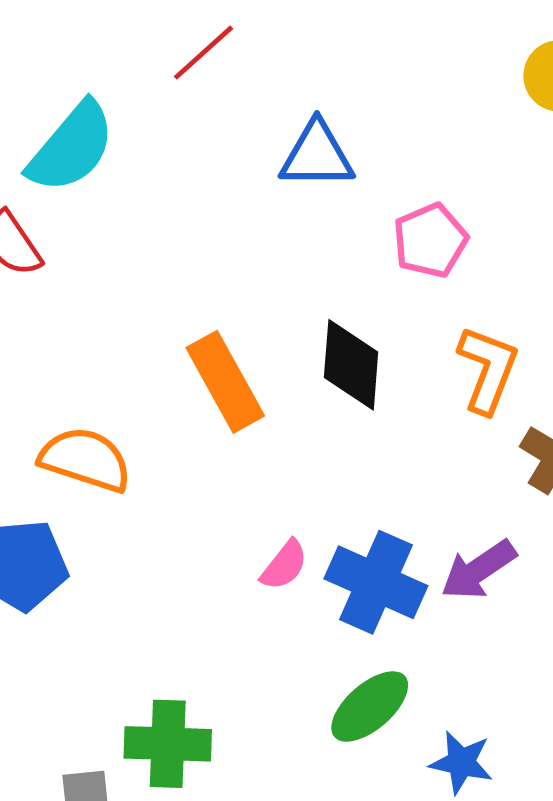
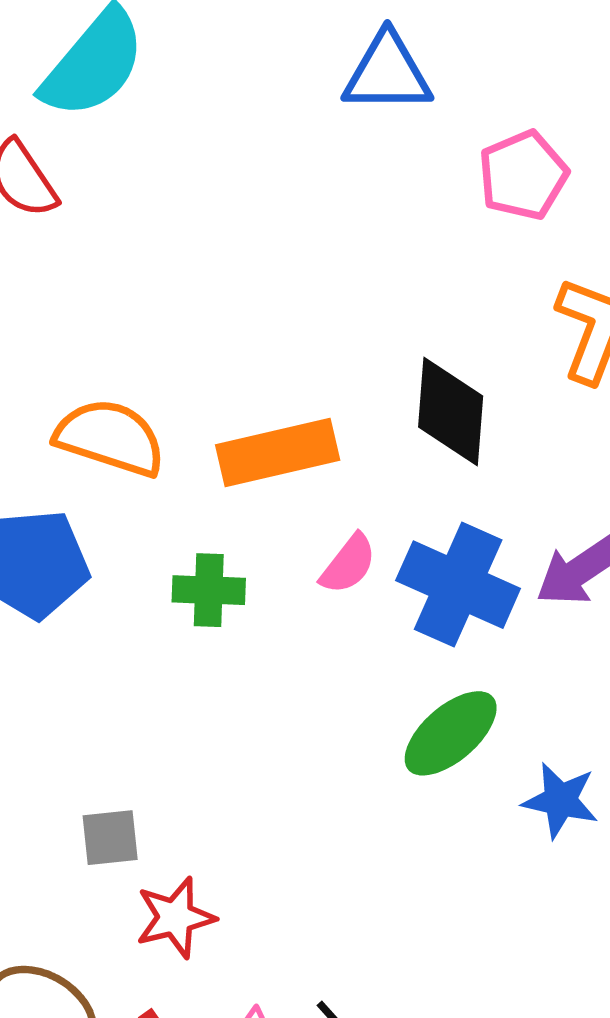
black diamond: (351, 365) -> (451, 412), moved
orange rectangle: (225, 382) -> (278, 452), moved, turned -74
green cross: (168, 744) -> (209, 590), moved, size x0.7

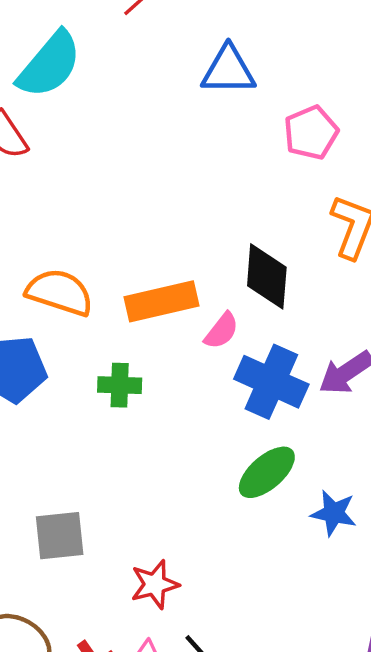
pink semicircle: (348, 564) -> (222, 331), moved
gray square: (110, 838) -> (60, 536), size x1.4
red star: (175, 918) -> (155, 584), moved

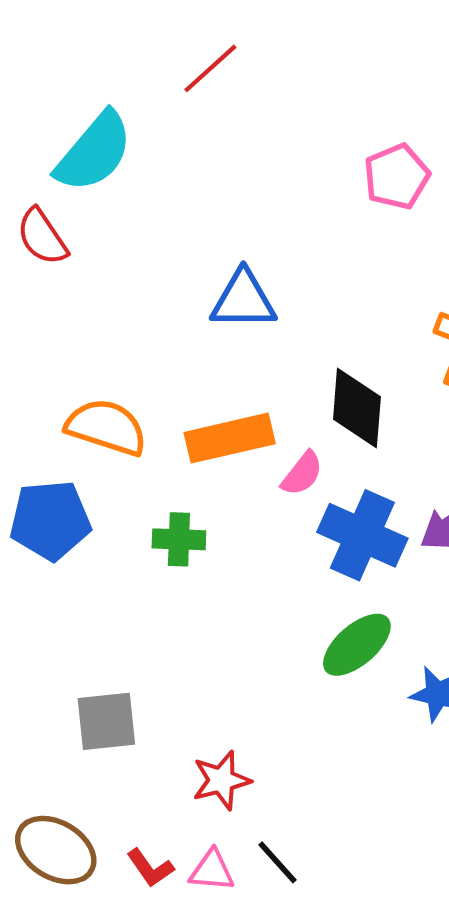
blue triangle: (228, 70) -> (243, 300), moved
pink pentagon: (311, 133) -> (397, 177), moved

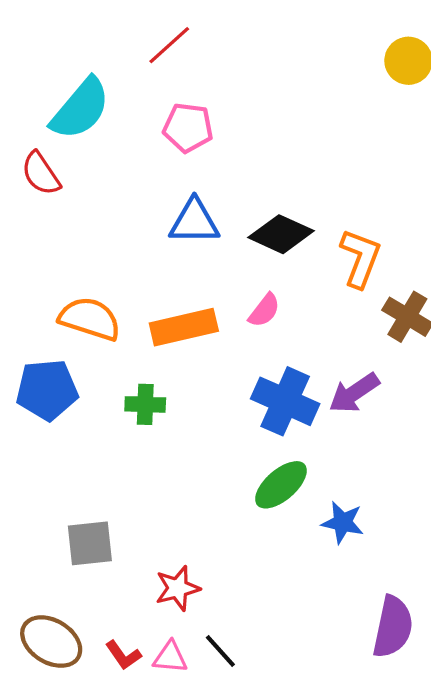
pink pentagon: (397, 177) -> (188, 128), moved, turned 30
black diamond: (357, 408) -> (281, 234), moved, turned -70
pink semicircle: (302, 474) -> (264, 310), moved

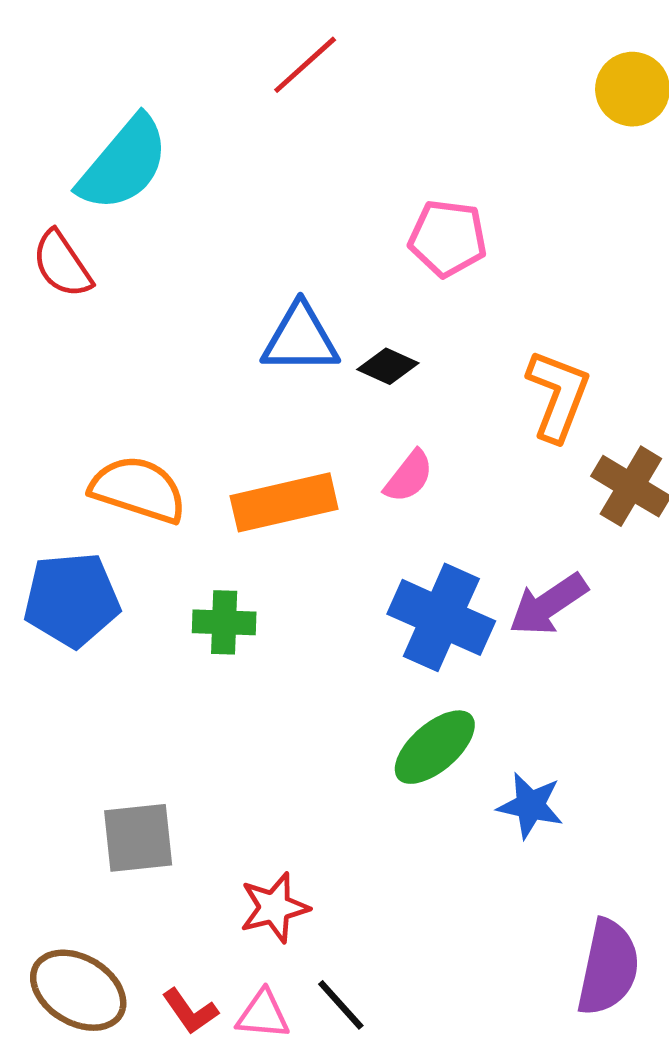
red line: (169, 45) -> (305, 65), moved
pink pentagon: (188, 128) -> (448, 238), moved
black diamond: (281, 234) -> (388, 366), moved, size x0.6

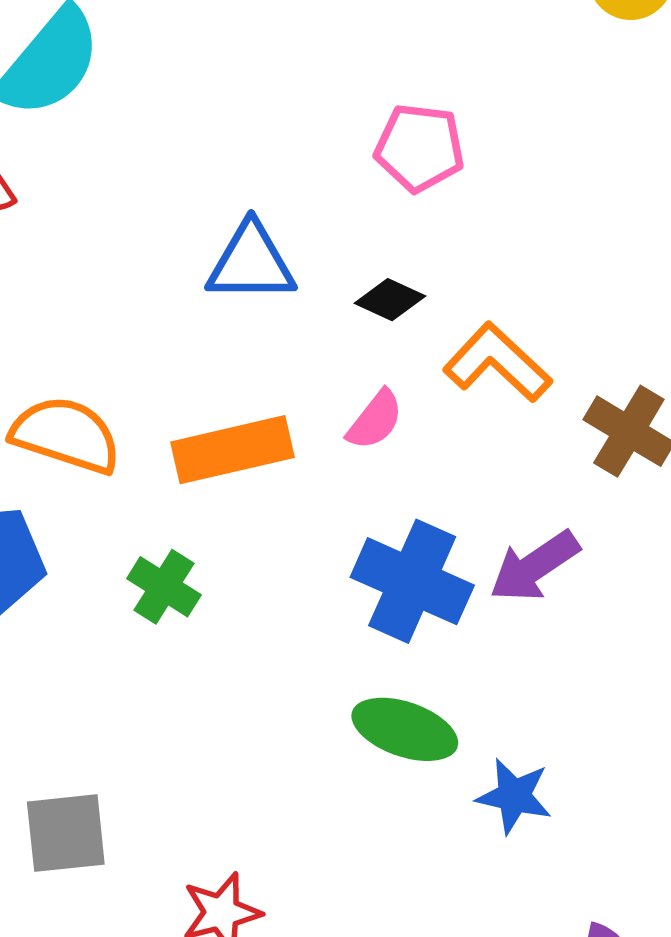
black diamond: (388, 366) -> (390, 300), moved
orange L-shape: (558, 395) -> (497, 363), moved, turned -68
green cross: (224, 622) -> (164, 587), turned 30
green ellipse: (435, 747) -> (405, 729), turned 60

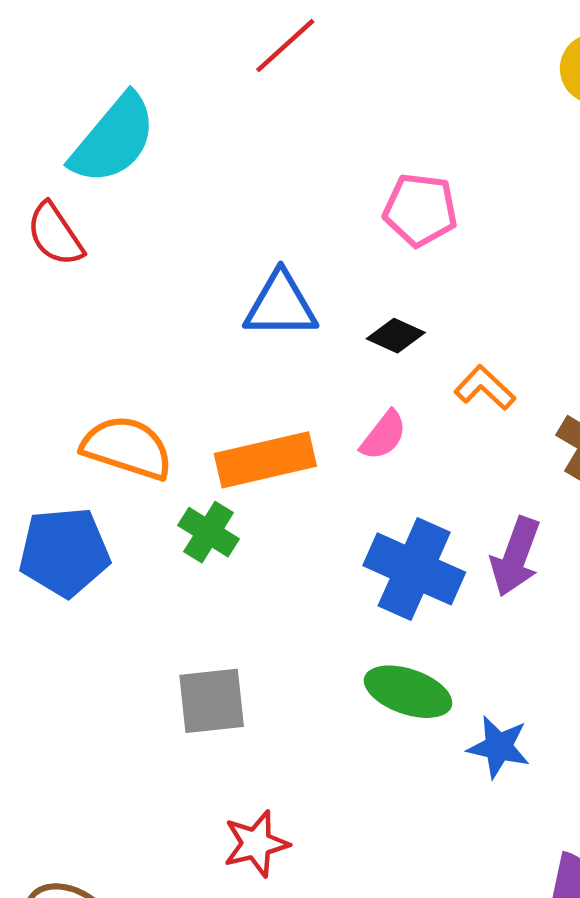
orange L-shape: (497, 363) -> (485, 388), size x0.7
purple arrow: (534, 566) -> (515, 557), turned -36
green cross: (164, 587) -> (209, 532), moved
gray square: (66, 833) -> (212, 701), moved

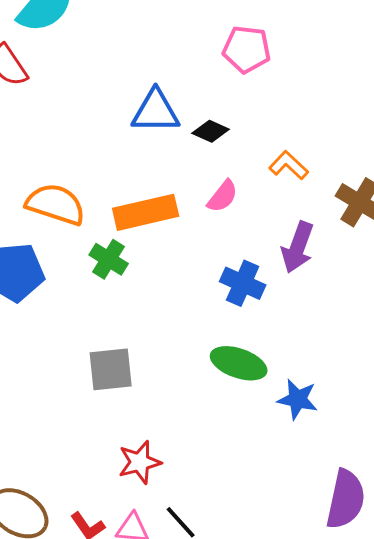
black diamond: (396, 336) -> (211, 131), moved
purple arrow: (515, 557) -> (298, 247), moved
blue cross: (414, 569) -> (243, 283), size x0.7

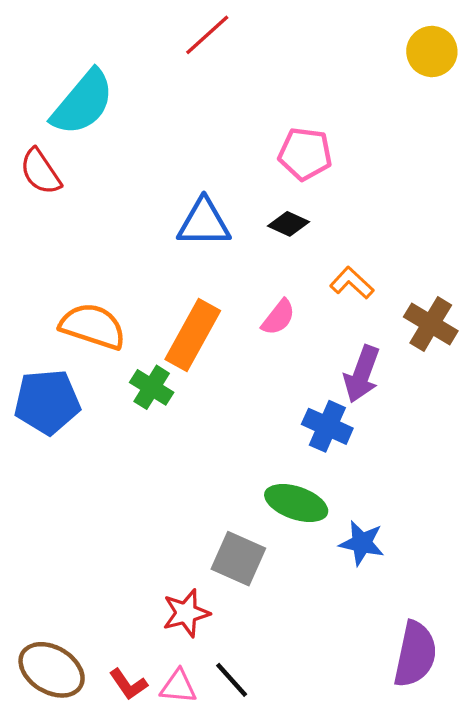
black diamond: (211, 131) -> (288, 224), moved
orange rectangle: (146, 212) -> (193, 335), turned -48
blue cross: (243, 283) -> (327, 426), moved
gray square: (111, 369) -> (238, 559), moved, turned 30

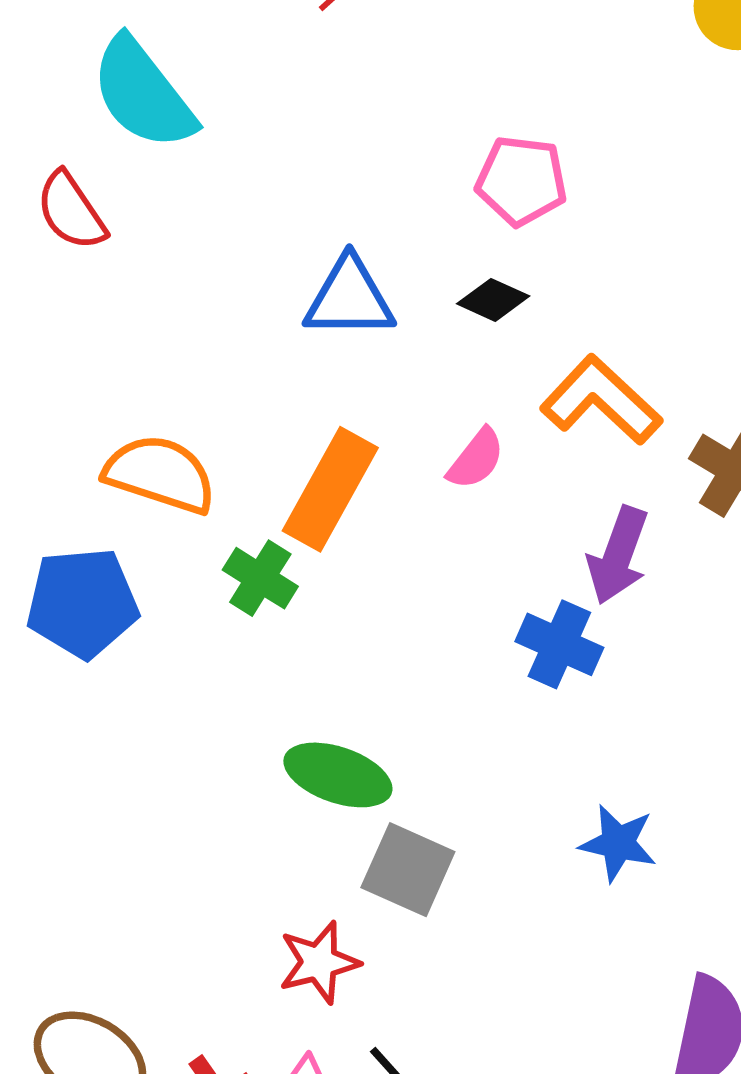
cyan semicircle: (83, 103) -> (143, 94), turned 102
orange L-shape: (352, 283) -> (601, 400), size x1.6
green ellipse: (296, 503) -> (338, 775), moved

